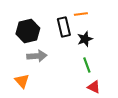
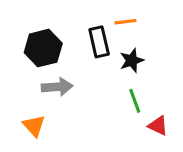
red triangle: (94, 87) -> (158, 126), moved

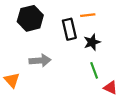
black hexagon: (43, 48) -> (30, 18), moved
orange triangle: (34, 126) -> (12, 80), moved

